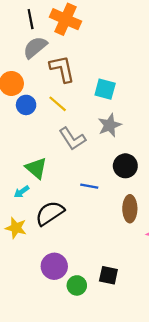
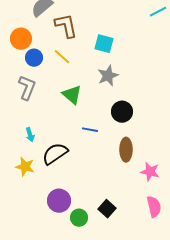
gray L-shape: (72, 139) -> (27, 88), moved, turned -125
green triangle: (36, 168) -> (72, 95), moved
cyan arrow: (22, 192) -> (30, 135), turned -72
black square: (108, 275) -> (107, 209), turned 30

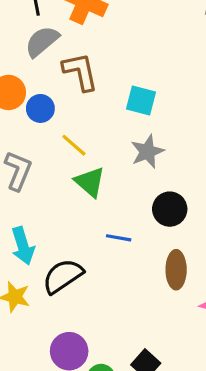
yellow line: (62, 57) -> (74, 145), moved
blue circle: (34, 58) -> (40, 108), moved
cyan arrow: (30, 135) -> (23, 246), size x1.6

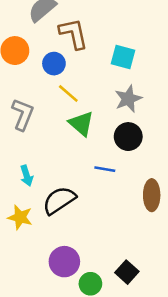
blue circle: (40, 108) -> (54, 64), moved
black circle: (170, 209) -> (128, 137), moved
cyan arrow: (23, 246) -> (27, 176), size x0.7

